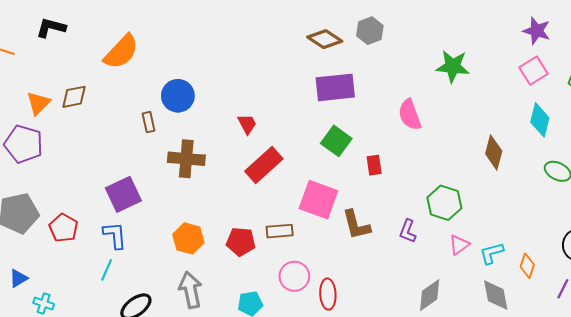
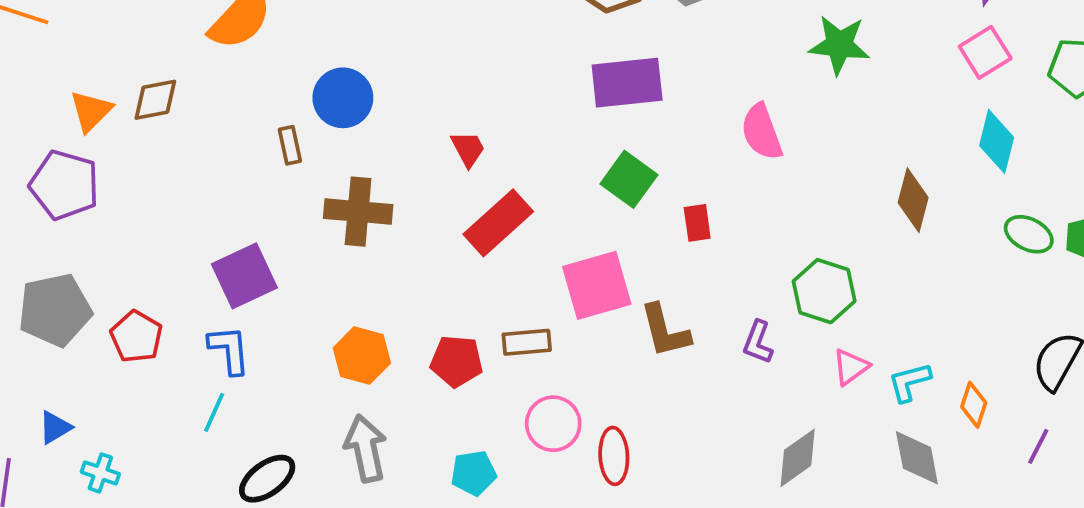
pink square: (318, 200) -> (597, 285), turned -36

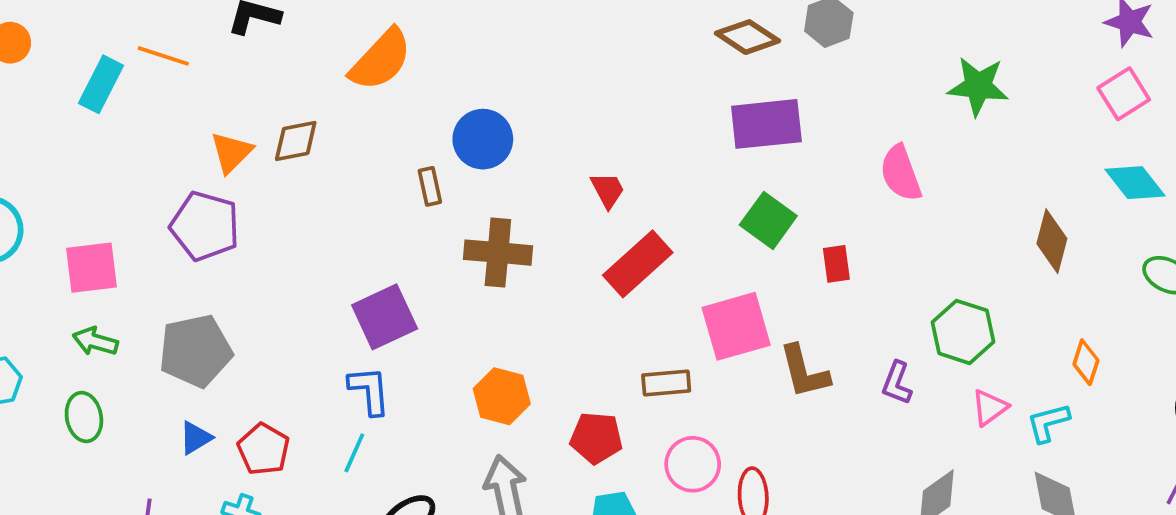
cyan diamond: (997, 141) -> (1135, 183), turned -52
red pentagon: (136, 337) -> (264, 449), moved
red pentagon: (457, 361) -> (596, 438), moved
orange diamond: (974, 405) -> (1086, 362), moved
blue triangle: (55, 427) -> (195, 438), moved

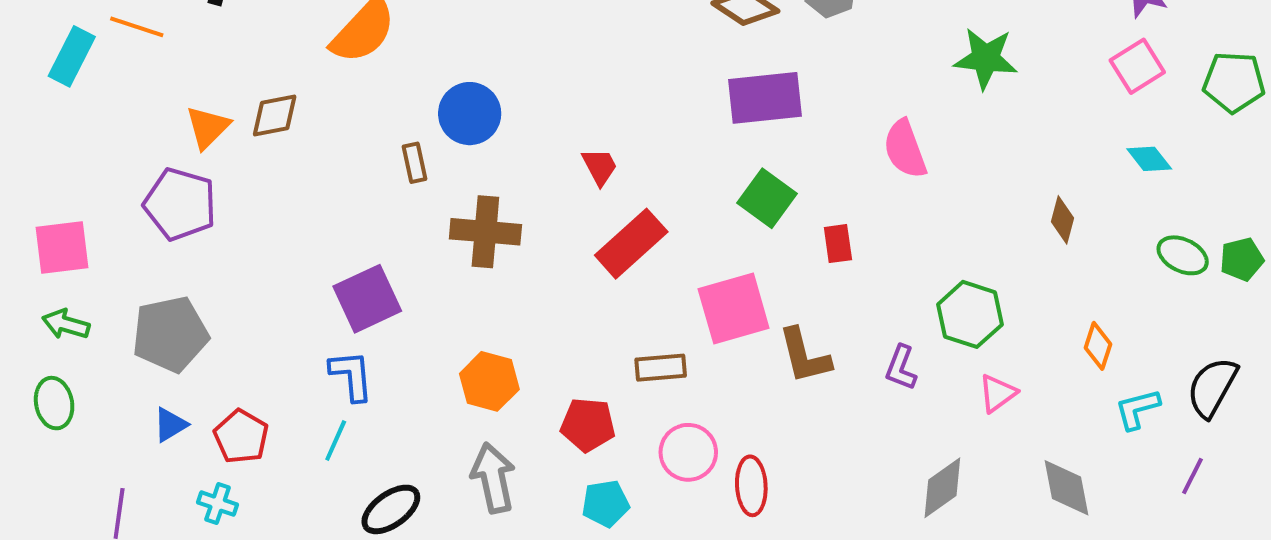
cyan diamond: (1135, 183) -> (1149, 159), size x0.7
brown diamond: (1052, 241) -> (1062, 220), size x0.7
cyan L-shape: (1048, 423) -> (1137, 409), moved

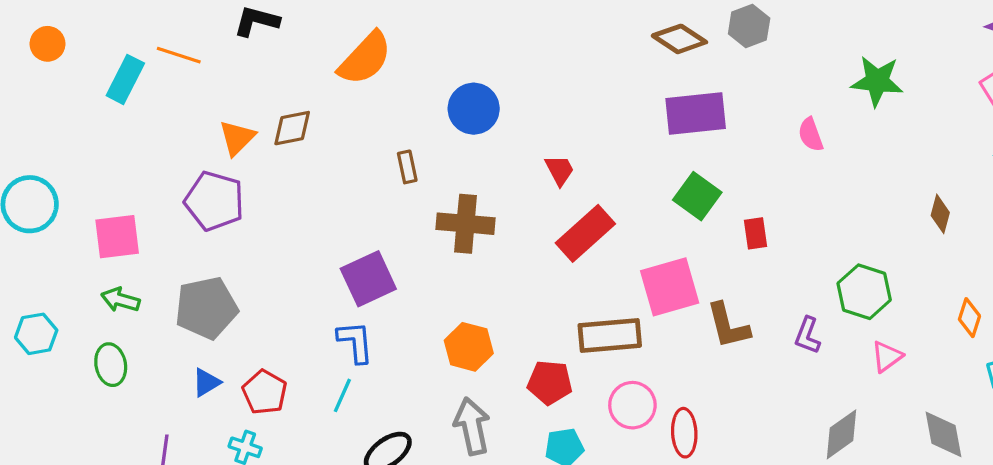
blue circle: (470, 114) -> (474, 109), moved
pink semicircle: (905, 149) -> (811, 135), moved, size x0.7
brown rectangle: (661, 368) -> (610, 335), size x1.5

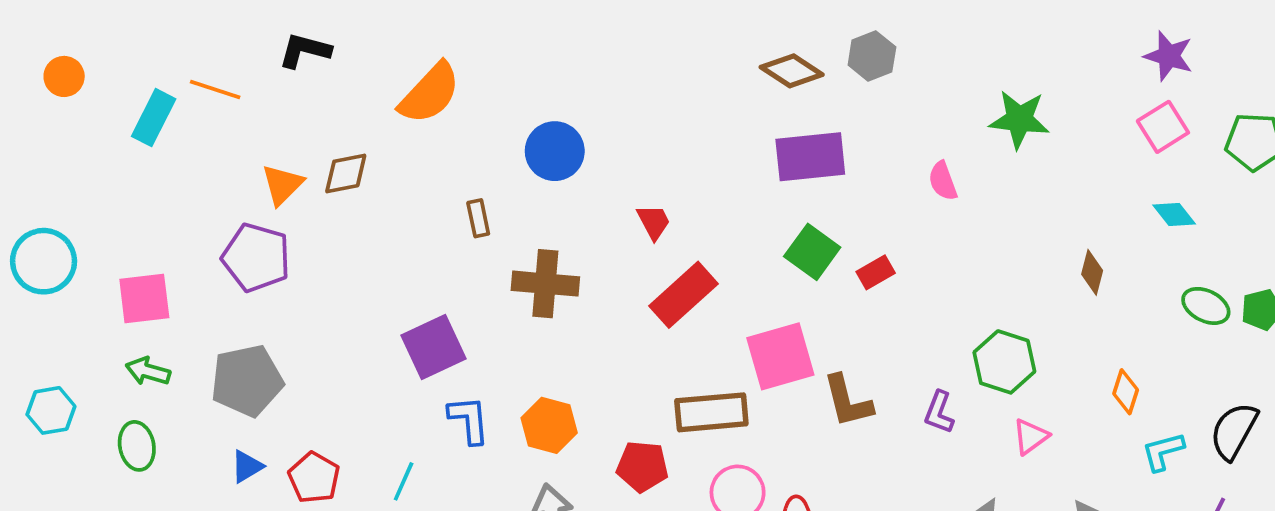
red rectangle: (756, 233) -> (876, 272), moved, turned 68
blue L-shape: (355, 342) -> (469, 420), moved

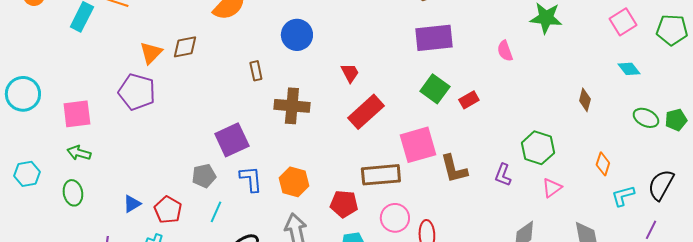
gray pentagon: (247, 381) -> (204, 176), moved, size x0.6

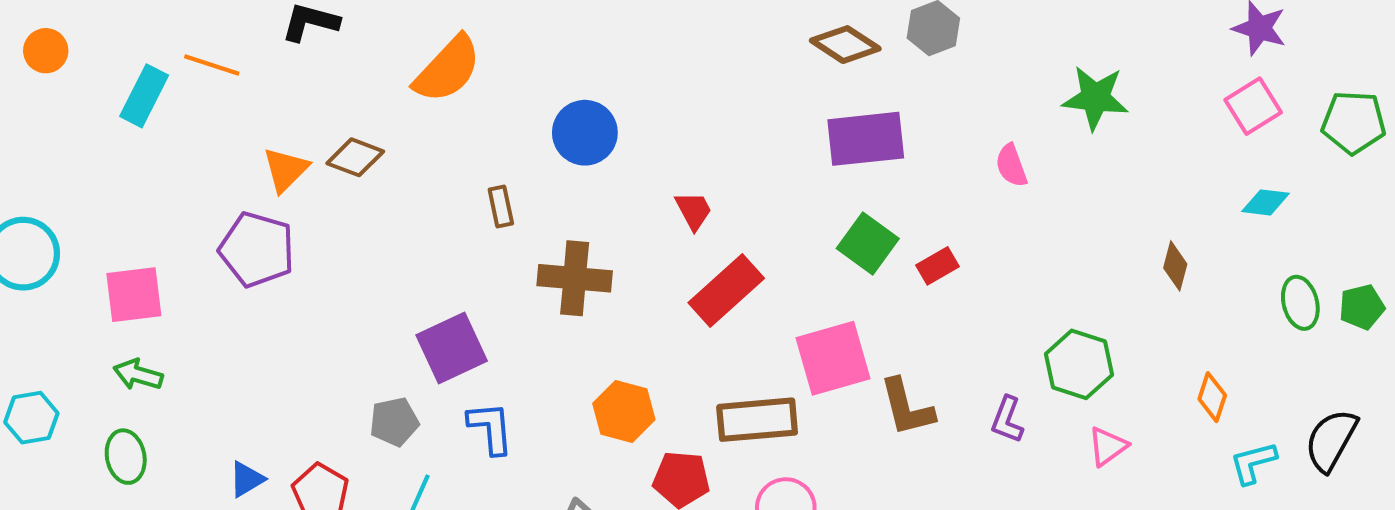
brown diamond: (185, 47) -> (355, 157), turned 32
cyan diamond: (629, 69) -> (1265, 202), turned -45
green ellipse: (646, 118) -> (1300, 303), turned 50
orange hexagon: (294, 182) -> (624, 411), moved

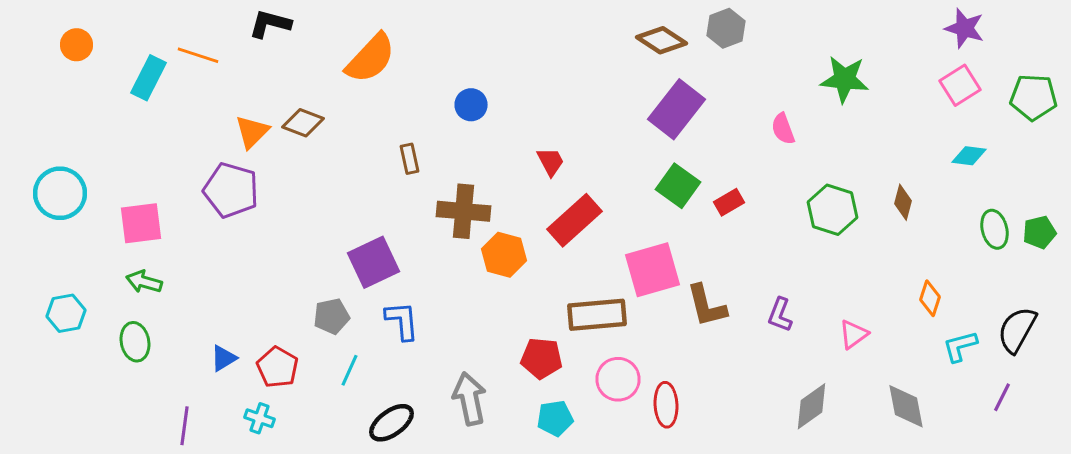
blue circle: (585, 133) -> (471, 105), size x0.7
purple rectangle: (866, 139) -> (676, 109), turned -46
green hexagon: (1079, 364) -> (832, 210), moved
orange hexagon: (624, 411) -> (504, 255), moved

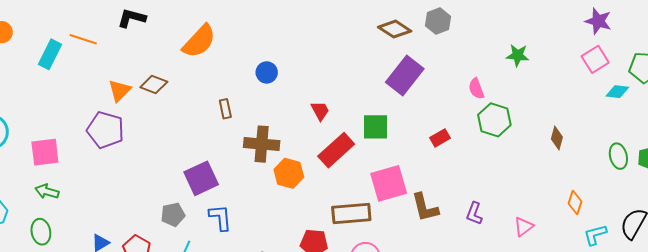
green star: (844, 79) -> (518, 55), size x0.7
cyan diamond: (969, 156) -> (617, 92), moved
green square: (678, 186) -> (376, 127), moved, turned -36
green hexagon: (832, 210) -> (494, 120), moved

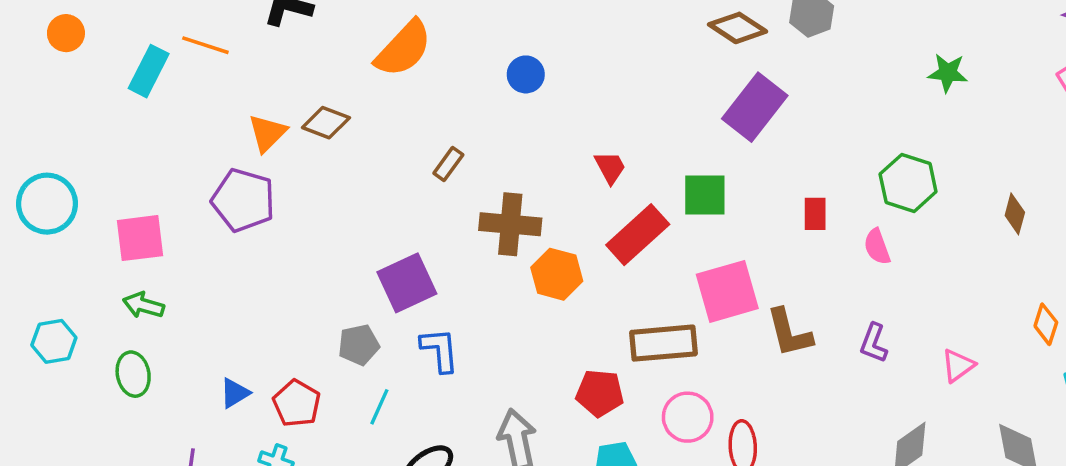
blue circle: (267, 72) -> (526, 74), moved
pink semicircle: (476, 89) -> (877, 247), moved
brown rectangle: (225, 109) -> (448, 164), turned 48
red rectangle: (440, 138) -> (815, 214), turned -60

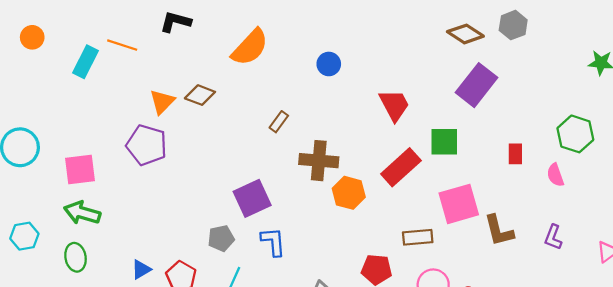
red trapezoid: (610, 167) -> (394, 105), moved, size x1.5
green arrow: (143, 305) -> (82, 213), size x1.4
brown rectangle: (664, 343) -> (418, 237), size x0.7

